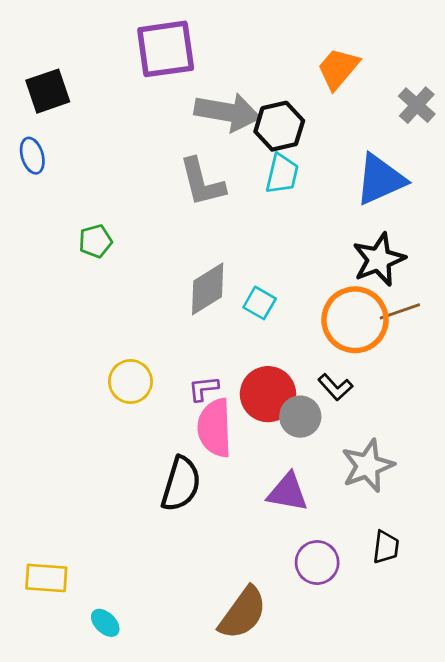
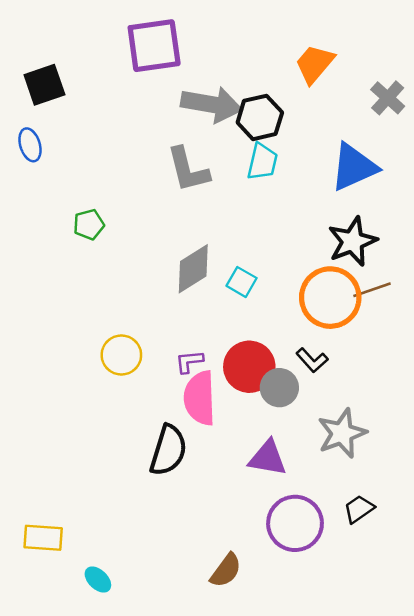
black trapezoid: (386, 547) -> (359, 509), turned -132
purple circle: (317, 563) -> (295, 523), size x1.4
brown semicircle: (243, 613) -> (226, 570), size x0.7

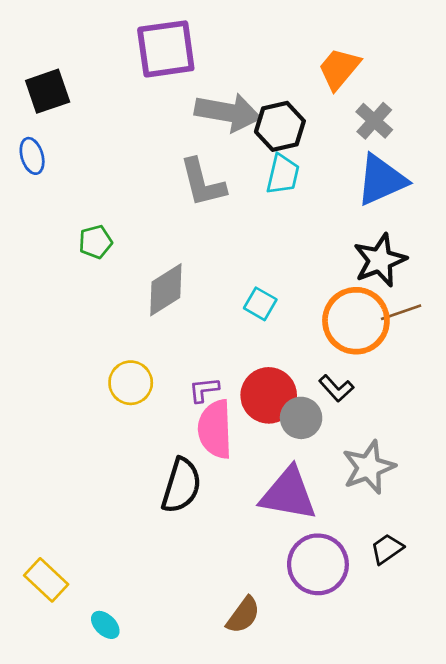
gray cross: (388, 98) -> (374, 121), moved
gray diamond: (193, 269) -> (166, 290), moved
purple triangle: (268, 458) -> (288, 494), size x1.4
yellow rectangle: (43, 538) -> (46, 580), turned 39

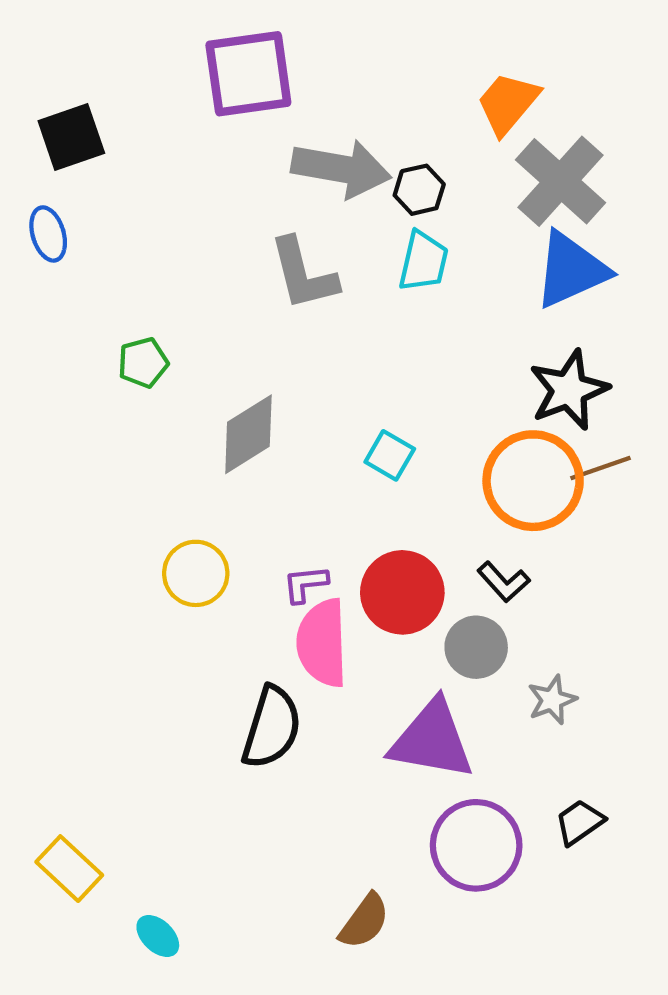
gray cross: (374, 121) -> (560, 181), size x1.6
black hexagon: (280, 126) -> (419, 190), size x0.7
gray circle: (301, 418) -> (476, 647), moved
gray star: (369, 467) -> (552, 700), size x0.6

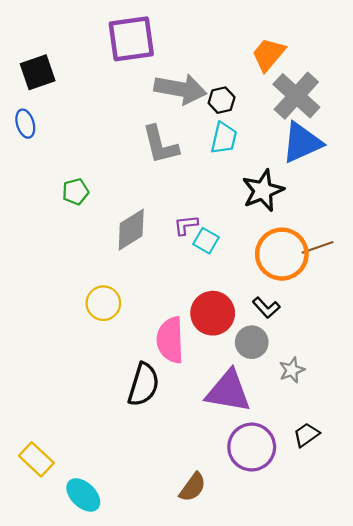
black star: (569, 390) -> (263, 191), moved
purple L-shape: (305, 584) -> (186, 225), moved
cyan ellipse: (158, 936) -> (83, 495), size x1.5

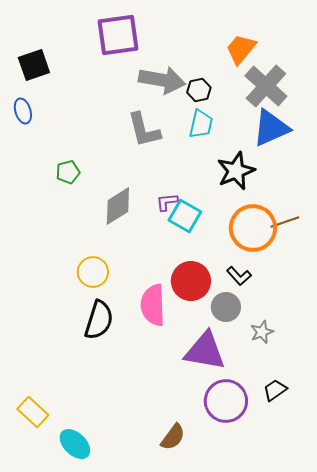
cyan square: (206, 241) -> (185, 216), size x1.4
black semicircle: (144, 385) -> (99, 320), moved

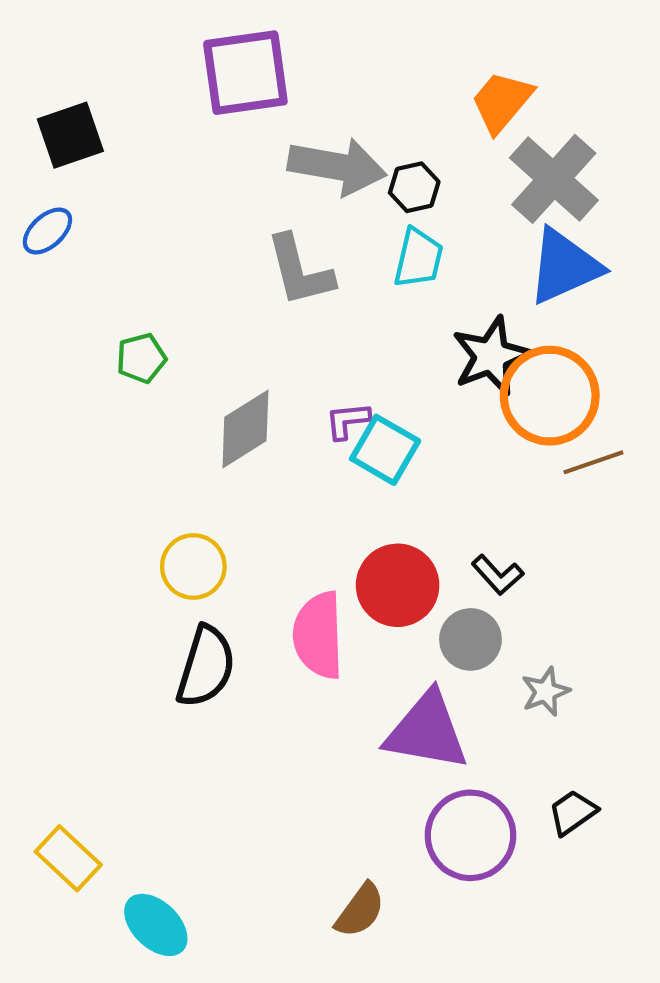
blue ellipse: (23, 111) -> (47, 231), turned 65
orange circle: (253, 228) -> (550, 396), moved

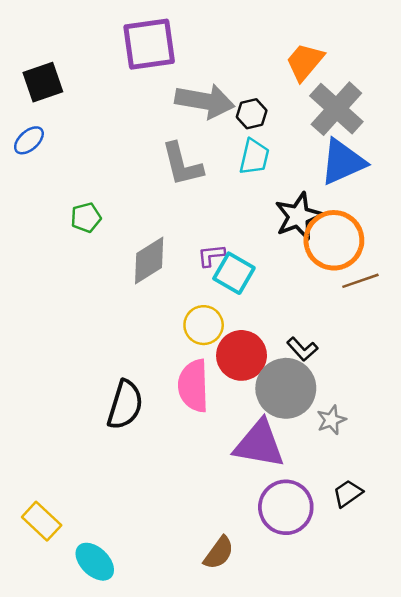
yellow circle: (193, 567) -> (204, 325), moved
gray circle: (470, 639) -> (286, 388), size x1.6

